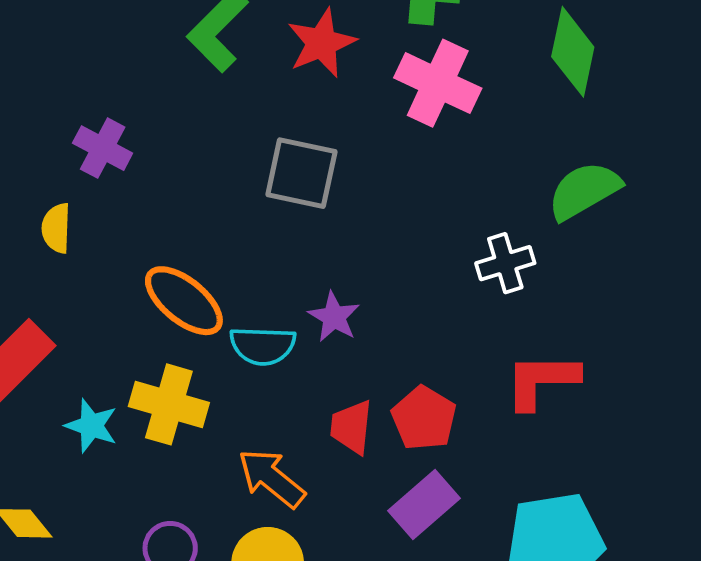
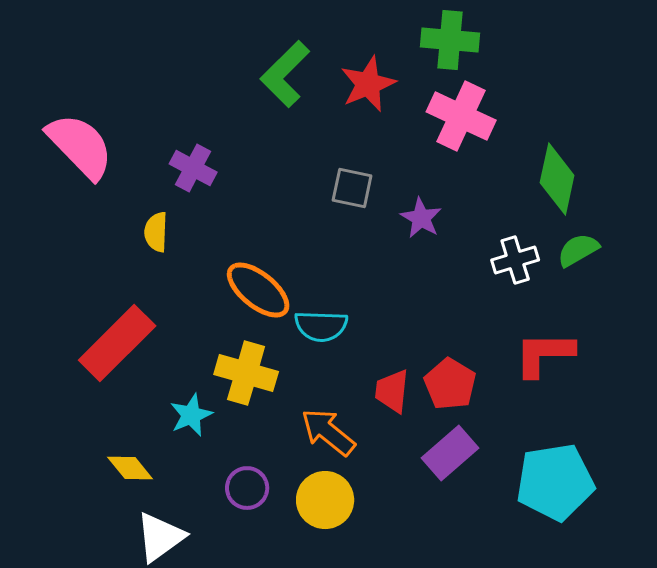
green diamond: (573, 52) -> (557, 179), moved
gray square: (301, 173) -> (352, 188), size x0.7
green semicircle: (584, 191) -> (578, 250), moved, size x0.7
purple star: (334, 317) -> (421, 218), moved
cyan star: (91, 426) -> (191, 415), moved, turned 30

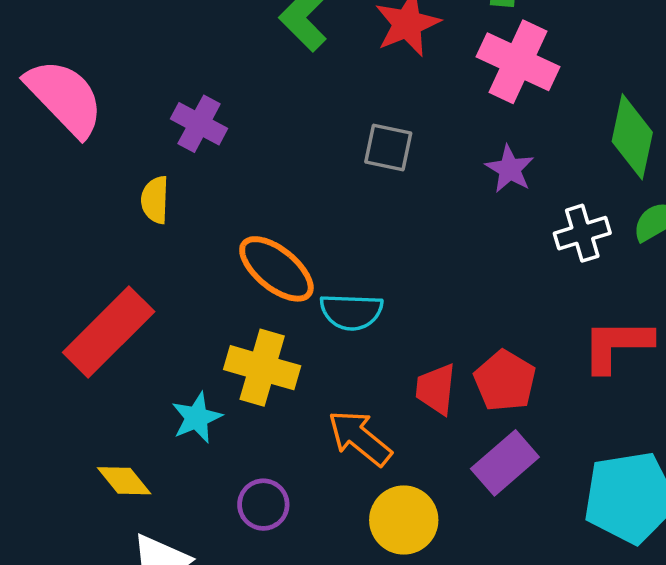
purple star: (421, 218) -> (510, 169), moved
yellow circle: (325, 500) -> (404, 520), moved

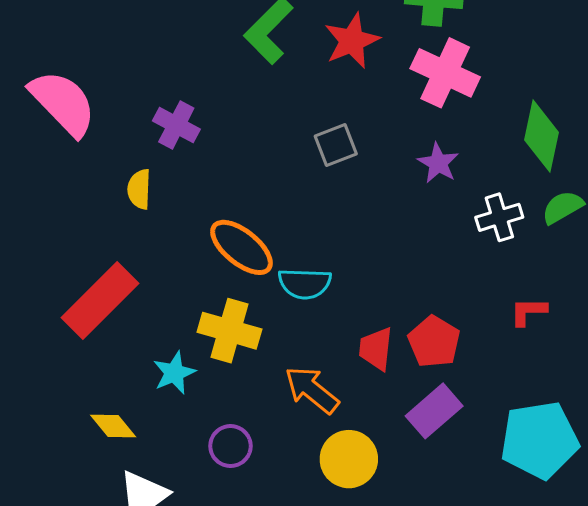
gray square: (388, 148) -> (336, 145), turned -33
red L-shape: (617, 345) -> (528, 312), size x0.6

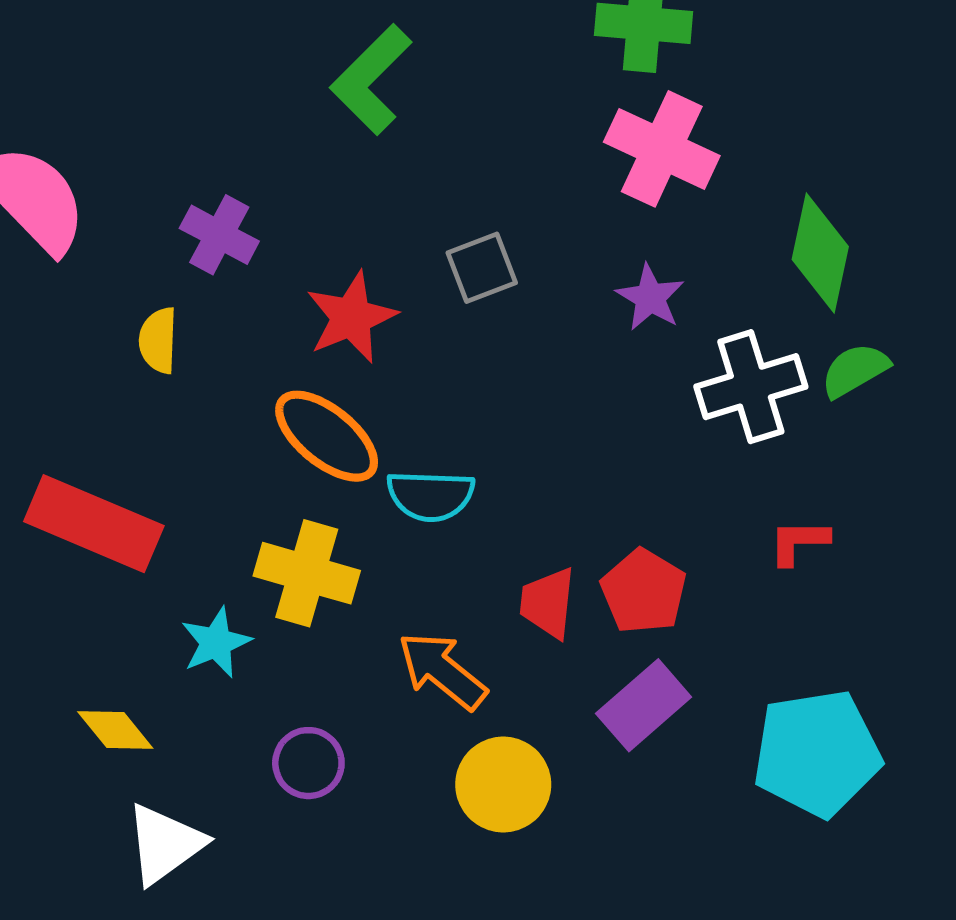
red star: (352, 41) -> (351, 317), moved
white cross: (499, 217) -> (751, 387), size x1.4
red rectangle: (100, 301) -> (94, 524), turned 68

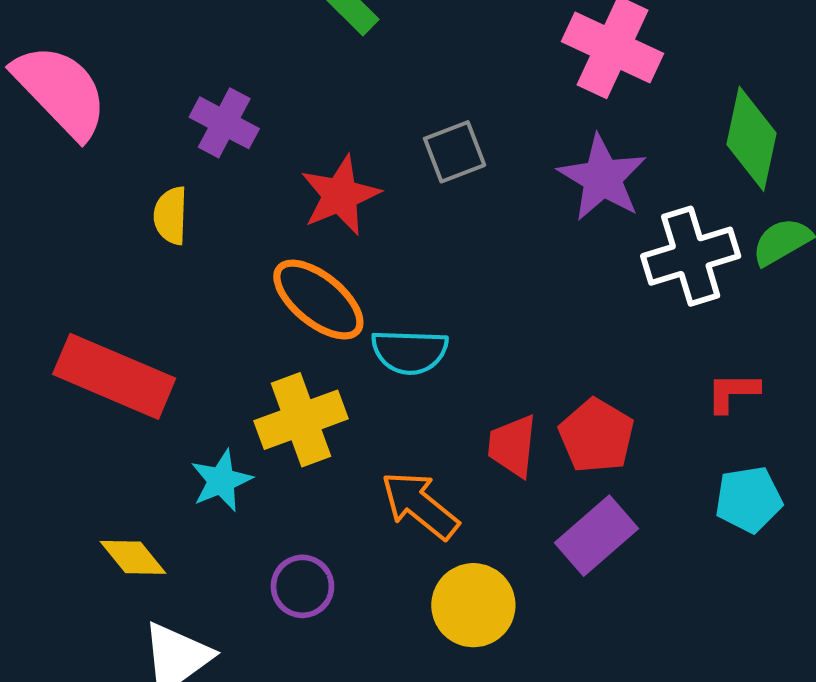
purple star: (650, 297) -> (602, 178), size x1.5
yellow cross: (307, 573) -> (301, 420), turned -36
cyan pentagon: (817, 753) -> (749, 499), moved, size x0.6

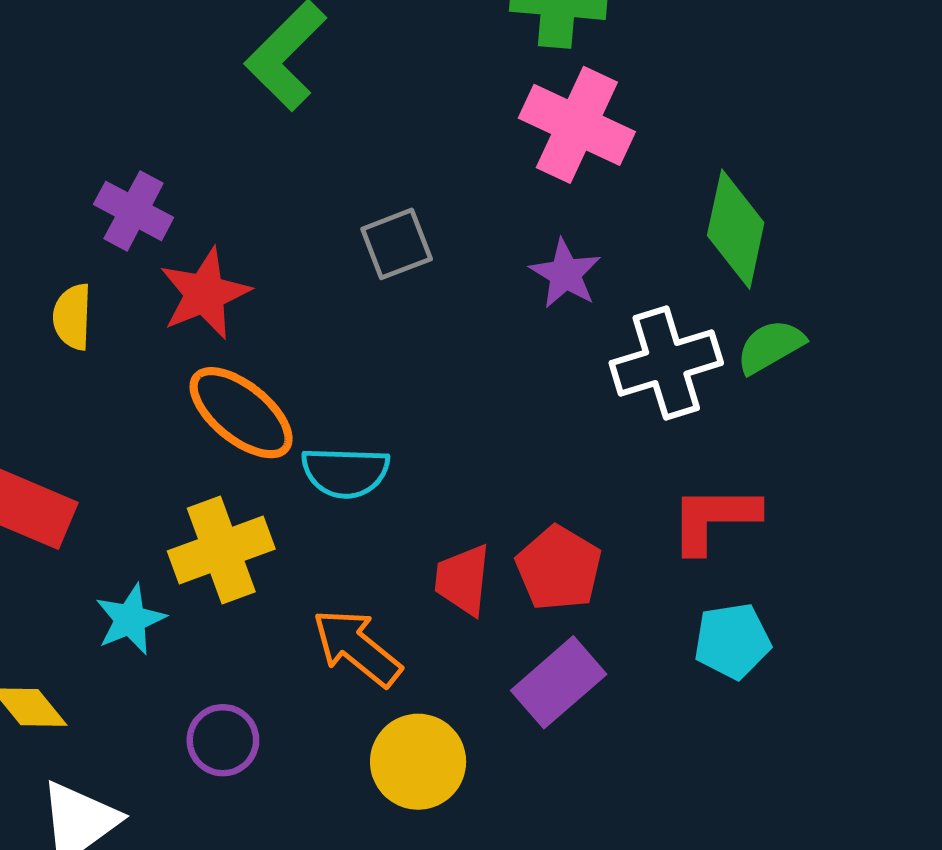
purple star: (602, 178) -> (565, 274), size x0.7
red star: (340, 195) -> (205, 294), moved
red L-shape: (733, 392) -> (714, 519), size x1.5

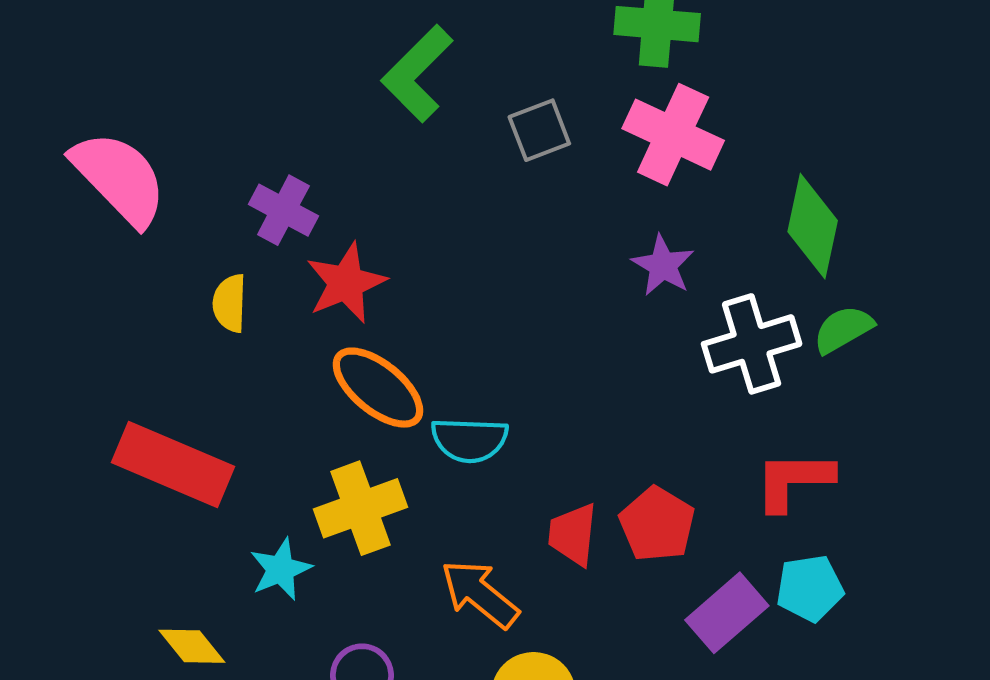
gray square: (397, 244) -> (539, 130), moved
purple rectangle: (559, 682) -> (727, 613), moved

